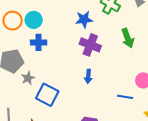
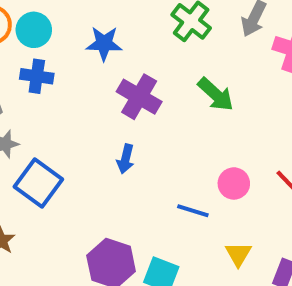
blue star: (84, 19) -> (104, 44), moved
green arrow: (128, 38) -> (216, 94), turned -36

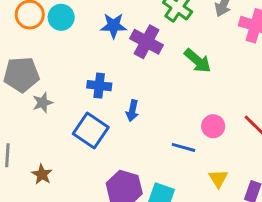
blue cross: (37, 76) -> (99, 86), moved
purple cross: (139, 97) -> (147, 42), moved
blue square: (38, 183) -> (91, 131), moved

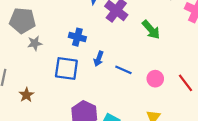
blue square: (91, 131) -> (66, 69), turned -35
blue line: (184, 147) -> (123, 70), moved

